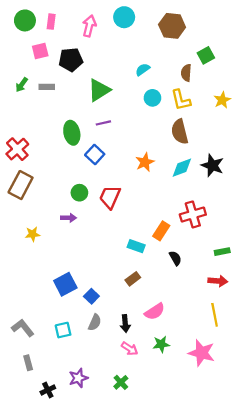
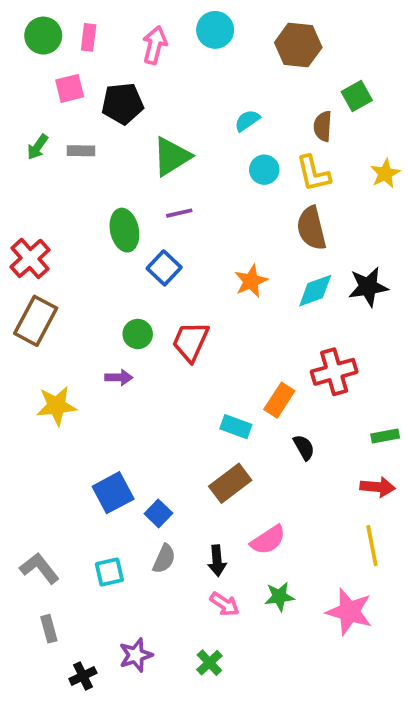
black star: (212, 165) -> (368, 287), turned -30
yellow star: (33, 234) -> (56, 406), size x1.5
brown rectangle: (133, 279) -> (230, 483), size x1.5

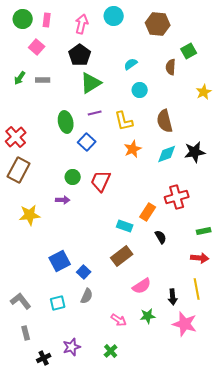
pink square: (70, 88) -> (37, 47), turned -35
black pentagon: (123, 104) -> (80, 55), moved, turned -30
yellow L-shape: (313, 173) -> (124, 121), moved
black arrow: (217, 561) -> (173, 297), moved

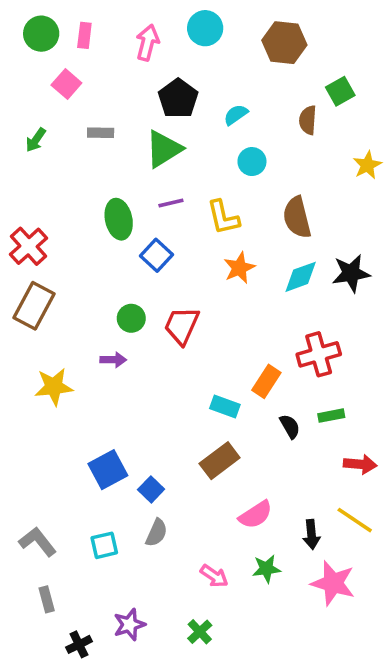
black pentagon: (80, 55) -> (178, 98), moved
gray rectangle: (43, 80) -> (101, 133), moved
green rectangle: (204, 231) -> (331, 416), moved
yellow line: (197, 289) -> (355, 520), turned -45

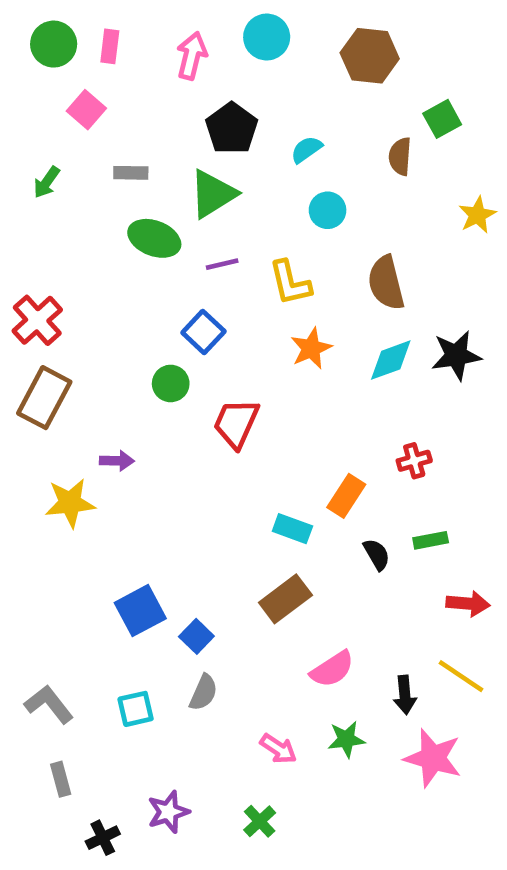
green ellipse: (119, 219) -> (154, 238), moved, turned -57
green circle: (131, 318) -> (171, 383), moved
red cross: (319, 354) -> (414, 461), size x0.6
purple arrow: (113, 360) -> (117, 461), moved

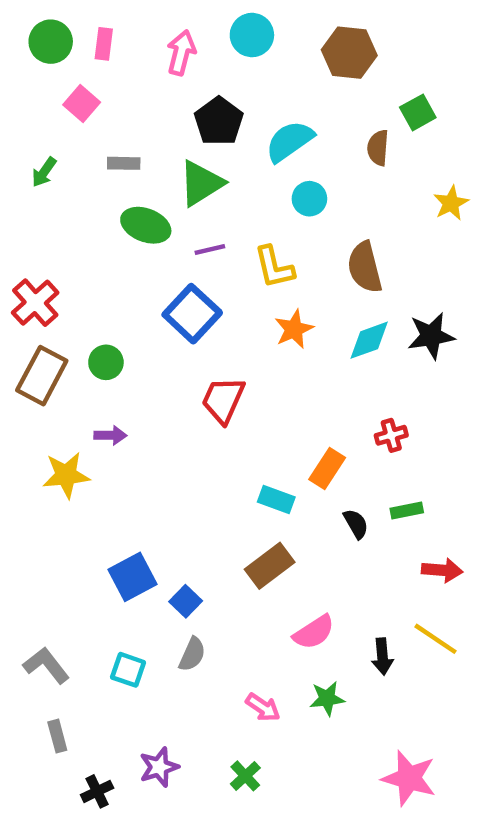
cyan semicircle: (306, 149) -> (290, 141), size x1.6
blue square: (203, 332) -> (192, 314), size x1.4
green circle: (171, 383) -> (106, 362), moved
cyan square: (136, 709) -> (128, 670), turned 32
pink star: (433, 758) -> (409, 778), moved

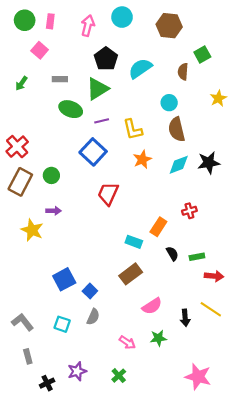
cyan circle: (309, 199) -> (169, 103), moved
yellow star: (66, 475) -> (32, 230), turned 30
green rectangle: (407, 511) -> (197, 257), moved

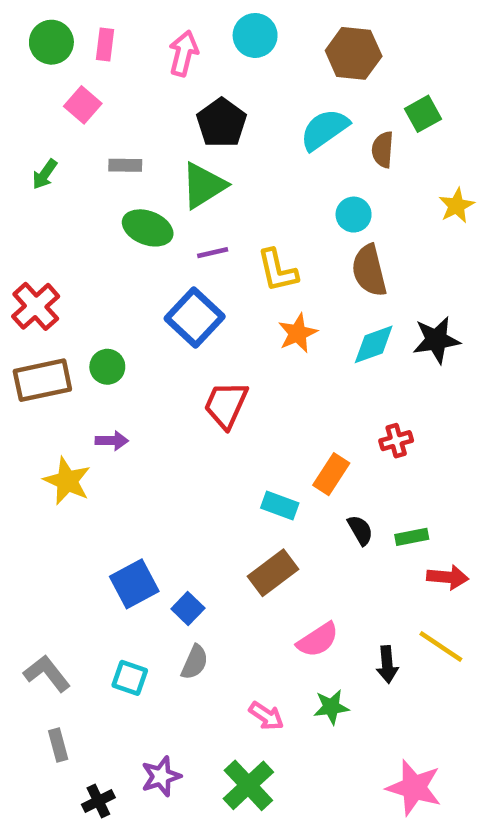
cyan semicircle: (140, 68) -> (324, 129), moved
brown rectangle: (20, 182) -> (42, 380), turned 50
green cross: (119, 376) -> (248, 785), size x1.6

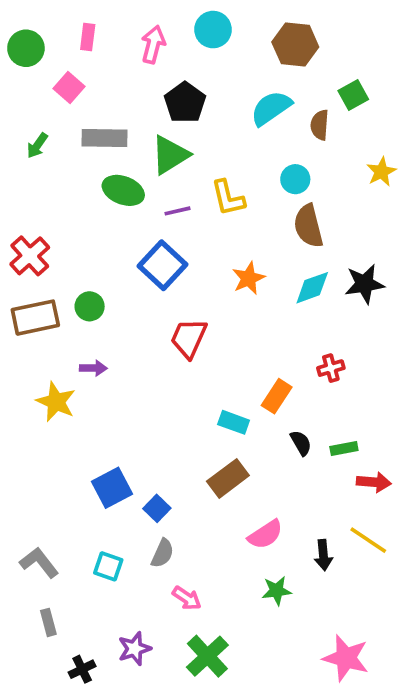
green circle: (51, 42) -> (26, 48), moved
gray rectangle: (125, 165) -> (105, 138), size x1.6
yellow L-shape: (277, 271) -> (228, 198), moved
pink arrow: (266, 716) -> (187, 598), moved

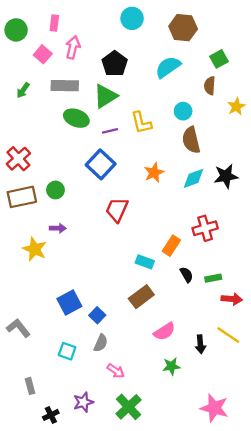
pink arrow: (153, 44) -> (73, 47), moved
brown semicircle: (320, 125) -> (210, 86), moved
red cross: (331, 368) -> (205, 228), size x1.5
gray L-shape: (39, 563) -> (18, 328), moved

